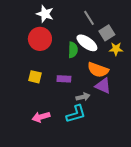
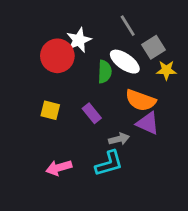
white star: (45, 14) -> (79, 40), moved, turned 30
purple rectangle: (64, 79) -> (92, 113), turned 48

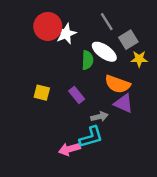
red circle: (57, 56) -> (48, 26), moved
pink arrow: (59, 168) -> (69, 149), moved

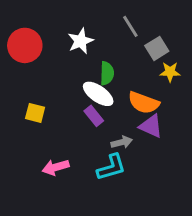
red circle: (48, 26) -> (25, 45), moved
white ellipse: (104, 52) -> (98, 94), moved
yellow square: (42, 93) -> (35, 113), moved
pink arrow: (69, 149) -> (56, 167), moved

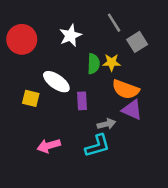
yellow star: (170, 72) -> (112, 62), moved
white ellipse: (98, 94) -> (56, 82), moved
purple rectangle: (94, 116) -> (82, 101), turned 36

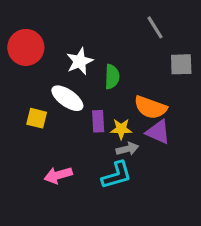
gray line: (114, 23) -> (155, 27), moved
white star: (70, 36) -> (80, 61), moved
gray square: (137, 42) -> (181, 64), moved, turned 30
yellow star: (112, 62) -> (121, 129), moved

